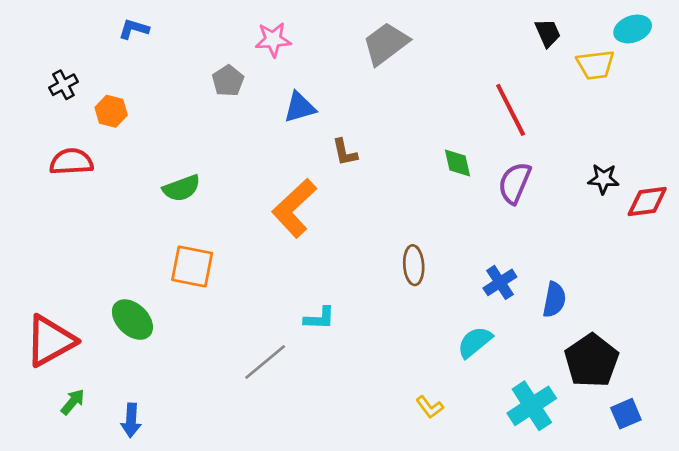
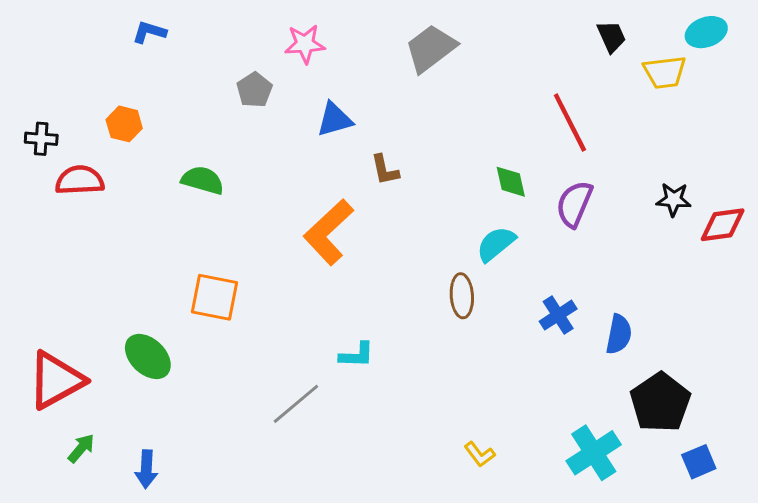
black cross: (63, 85) -> (41, 139), moved, turned 32
green semicircle: (182, 188) -> (203, 180), moved, turned -144
cyan semicircle: (475, 342) -> (496, 244), moved

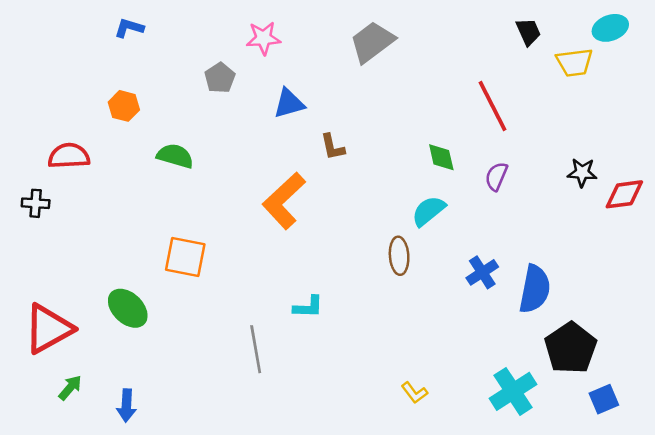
orange hexagon: (124, 124) -> (124, 106), moved
black cross: (41, 139) -> (36, 203), moved
purple semicircle: (574, 204) -> (496, 176), size x0.7
blue semicircle: (619, 334) -> (535, 289), size x1.4
gray line: (296, 404) -> (256, 349), turned -60

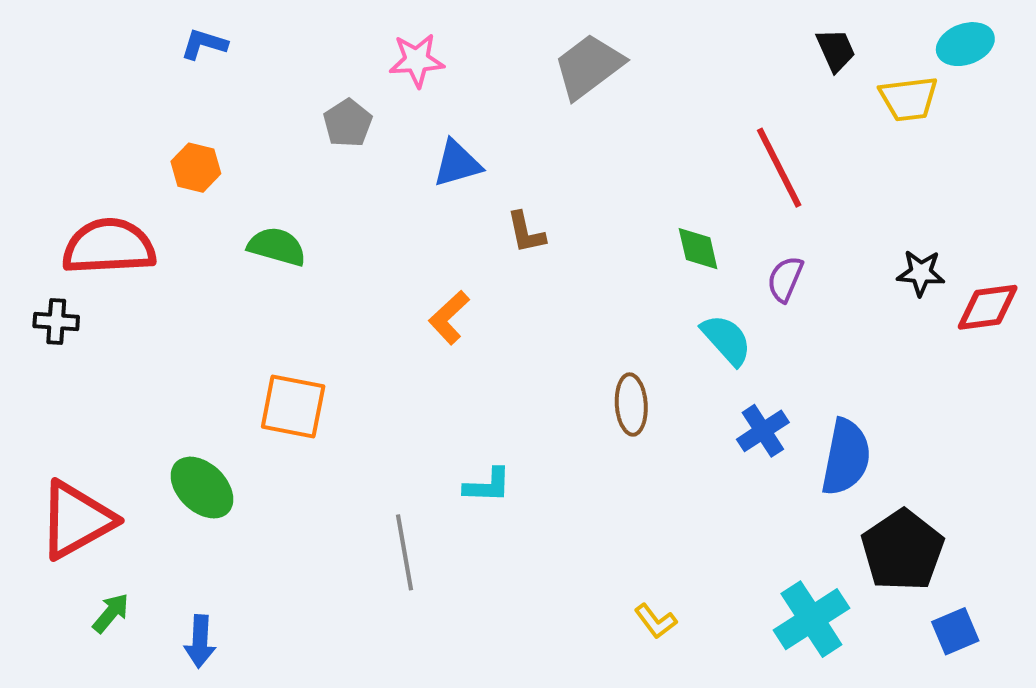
red semicircle: (69, 156) -> (109, 247), size x1.4
orange L-shape: (284, 201) -> (449, 317), size x0.6
cyan semicircle: (429, 211) -> (726, 340), moved, turned 87

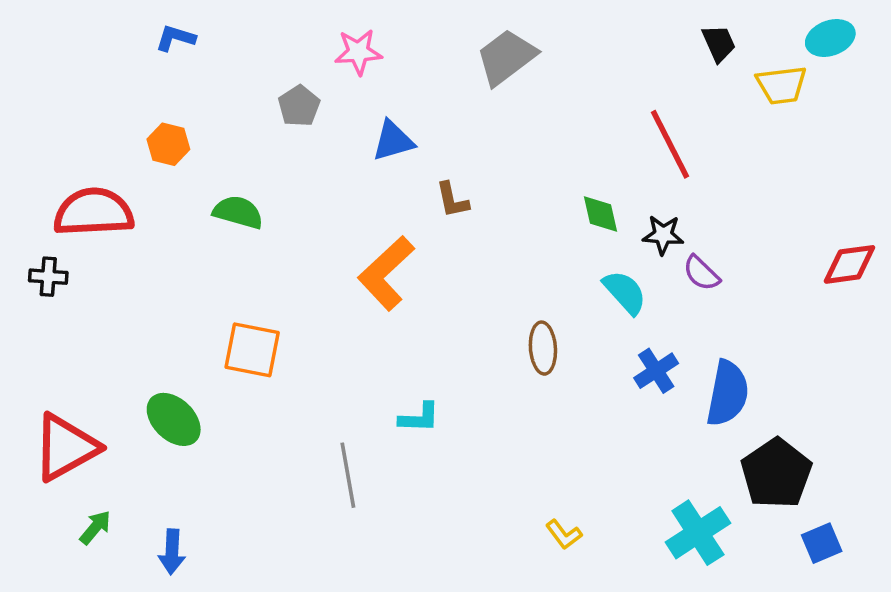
black star: (921, 273) -> (663, 235), moved
purple semicircle: (785, 279) -> (701, 273), moved, turned -69
orange L-shape: (449, 317) -> (386, 273), size x1.6

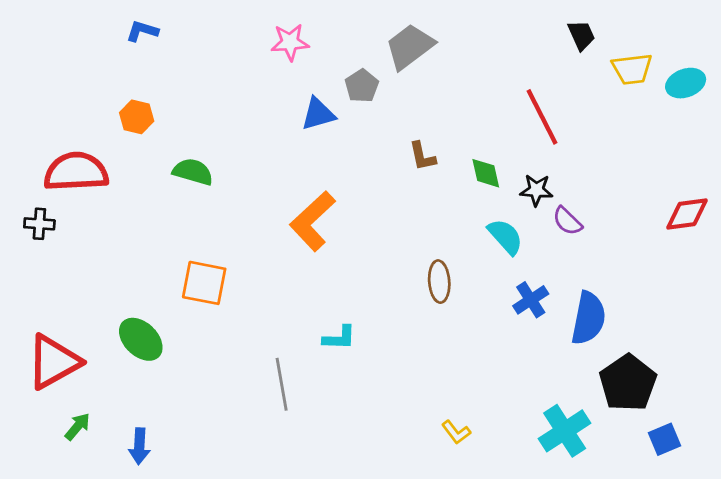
cyan ellipse: (830, 38) -> (686, 83), moved
gray pentagon: (299, 106) -> (362, 86), moved
brown L-shape: (452, 200) -> (422, 156), moved

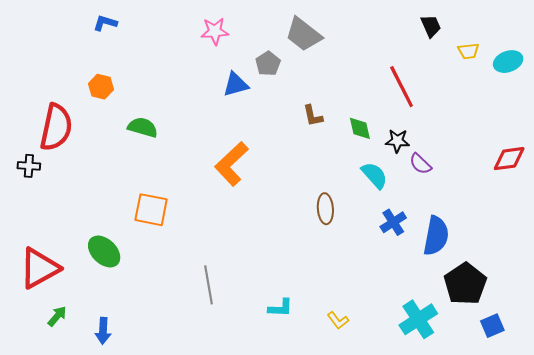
gray trapezoid: (410, 46) -> (303, 34), turned -105
yellow trapezoid: (632, 69) -> (468, 51), size x0.7
red semicircle: (76, 172) -> (56, 127), turned 105
cyan L-shape: (339, 338) -> (280, 308), moved

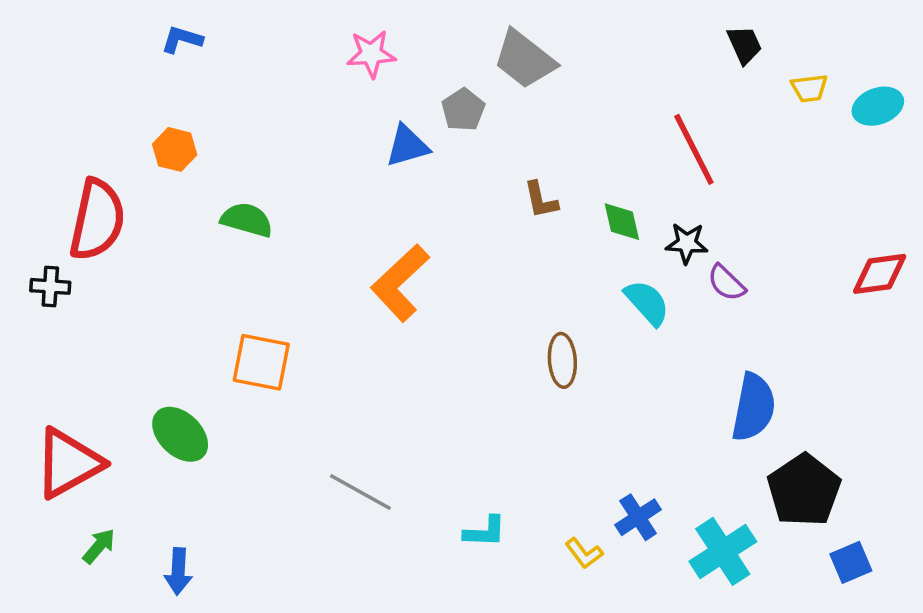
blue cross: (393, 222) -> (638, 517), moved
gray line: (208, 285) -> (360, 492), turned -51

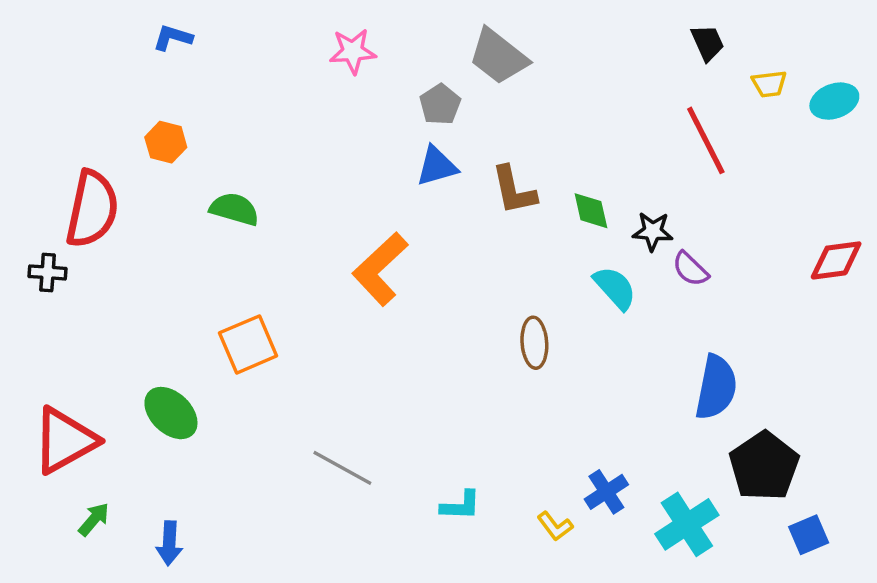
blue triangle: (407, 146) -> (437, 166), moved
red line: (694, 149) -> (706, 140), moved
brown L-shape: (541, 200) -> (514, 190), size x1.4
orange square: (261, 362) -> (248, 344), turned -34

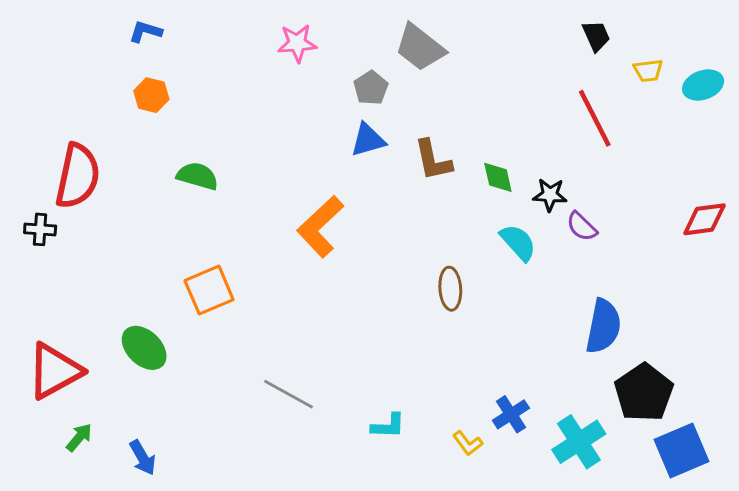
orange hexagon: (166, 142) -> (151, 95), moved
blue square: (809, 535) -> (681, 450), size x1.6
blue arrow: (169, 543) -> (143, 458), turned -33

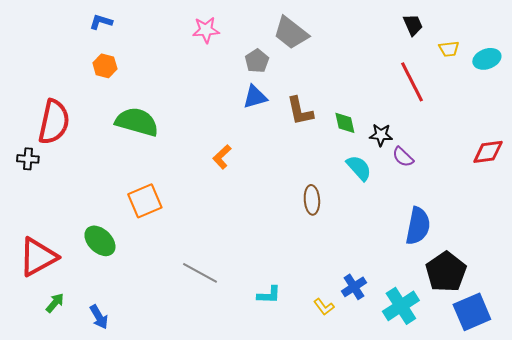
green semicircle: (198, 176) -> (137, 122), size x1.5
orange L-shape: (320, 227) -> (222, 157), size x0.6

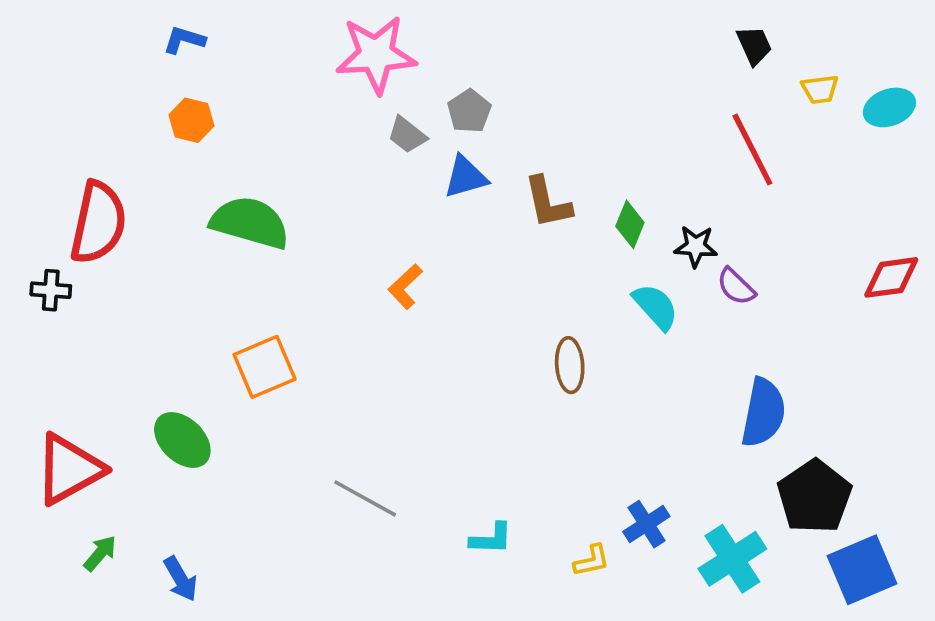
pink star: (206, 30) -> (376, 54), size x1.6
gray trapezoid: (291, 33) -> (407, 135), moved, size x0.6
green diamond: (345, 123) -> (630, 224), turned 35
yellow L-shape: (324, 307) -> (592, 561), turned -65

